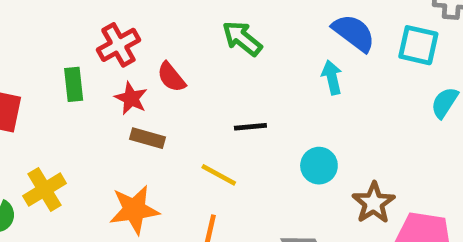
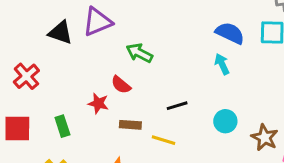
green arrow: (242, 38) -> (139, 53), moved
red cross: (118, 45) -> (26, 76), moved
green rectangle: (74, 84) -> (62, 126), moved
brown rectangle: (148, 138) -> (130, 125), moved

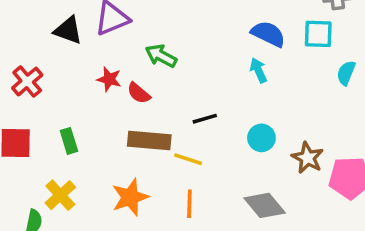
red star: (98, 103) -> (109, 79), moved
brown rectangle: (130, 125) -> (149, 141), size x1.6

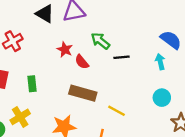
black line: (205, 119) -> (122, 57), moved
cyan circle: (261, 138) -> (162, 98), moved
yellow line: (188, 159) -> (117, 111), moved

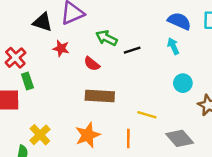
red star: (65, 49) -> (61, 48), moved
green rectangle: (32, 84) -> (27, 81), moved
yellow line: (117, 111) -> (147, 115), moved

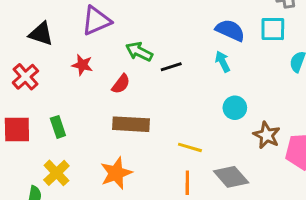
black triangle: (43, 22) -> (41, 34), moved
red semicircle: (92, 64) -> (121, 84), turned -91
green rectangle: (27, 81) -> (58, 127), moved
orange line: (128, 139) -> (187, 183), moved

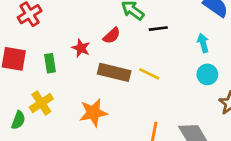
cyan arrow: (223, 62) -> (203, 43), moved
red star: (82, 65) -> (81, 48), moved
yellow line: (190, 147) -> (149, 74), moved

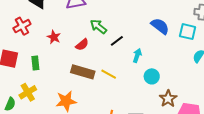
black line: (158, 29) -> (117, 41), turned -32
cyan arrow: (203, 43) -> (137, 55), moved, turned 32
red star: (81, 48) -> (54, 37), moved

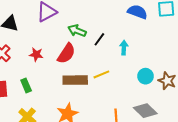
red semicircle: (82, 45) -> (66, 53), size x1.5
yellow line: (109, 74) -> (101, 74), turned -35
cyan circle: (152, 76) -> (145, 76), moved

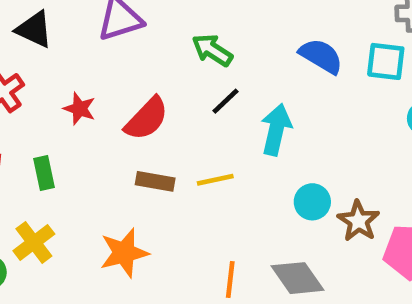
green arrow: (77, 31) -> (212, 50), moved
cyan arrow: (124, 48) -> (276, 130), size x1.5
brown rectangle: (75, 80) -> (155, 181), size x0.7

